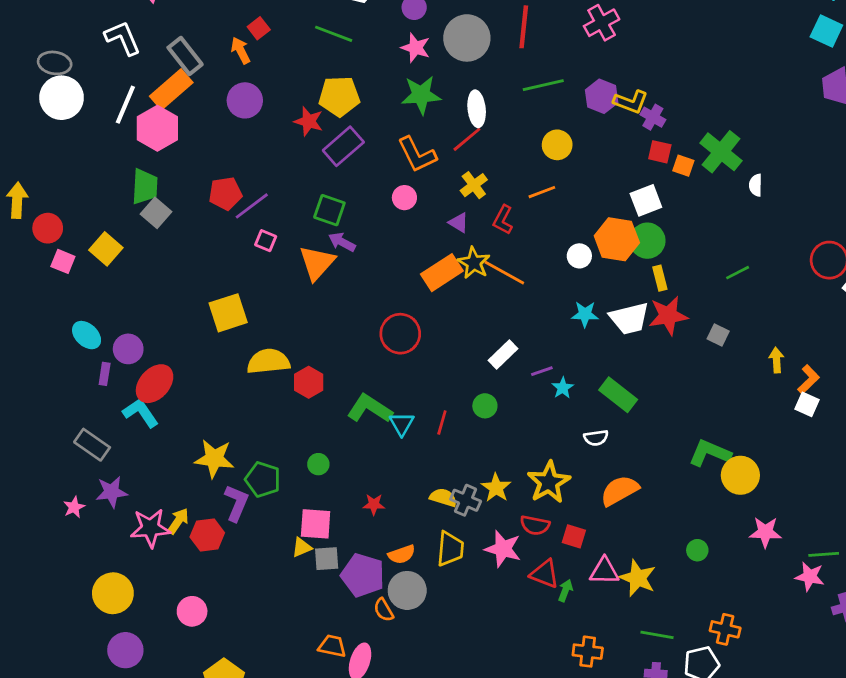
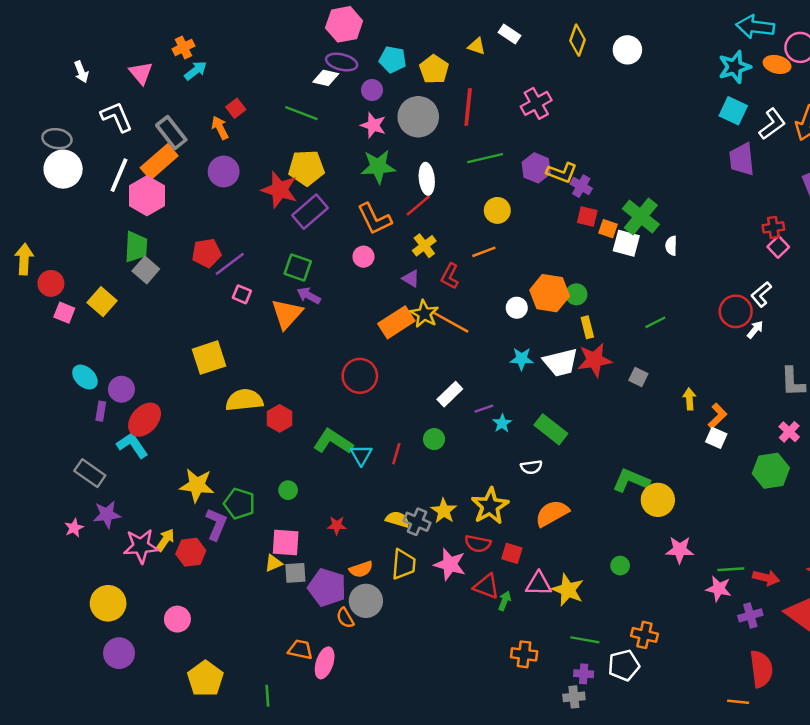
red star: (309, 121) -> (280, 190), size x1.4
white square: (646, 200) -> (626, 243), moved, turned 36
green circle: (647, 241) -> (576, 294), size x0.7

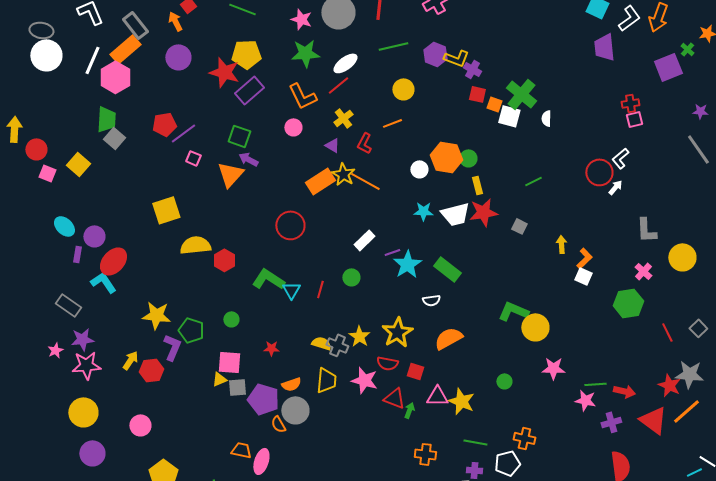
white ellipse: (427, 179) -> (345, 63), turned 60
pink square: (778, 247) -> (634, 119), turned 30
cyan star: (502, 423) -> (407, 264), size x1.8
pink star: (141, 546) -> (86, 365), moved

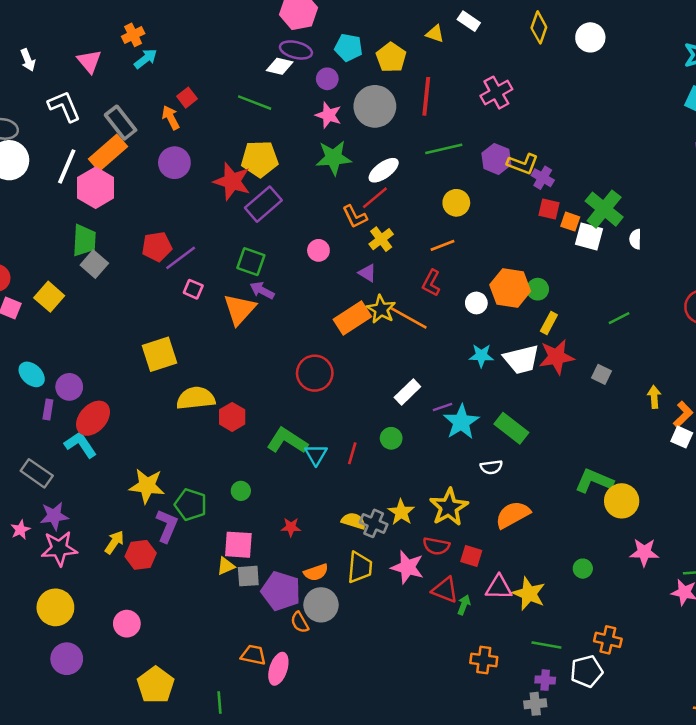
orange L-shape: (302, 96) -> (355, 217), moved, size x0.7
red L-shape: (364, 143) -> (431, 283), moved
yellow rectangle: (477, 185) -> (549, 323), turned 42

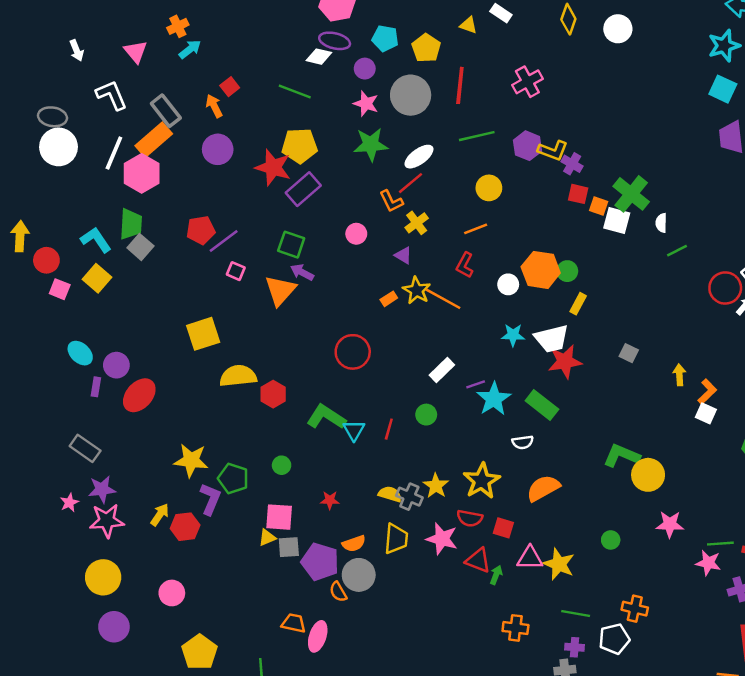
orange rectangle: (352, 318) -> (389, 299), size x0.5
green line: (619, 318) -> (677, 251), moved
red star: (556, 357) -> (565, 362), moved
cyan L-shape: (80, 445) -> (96, 240), moved

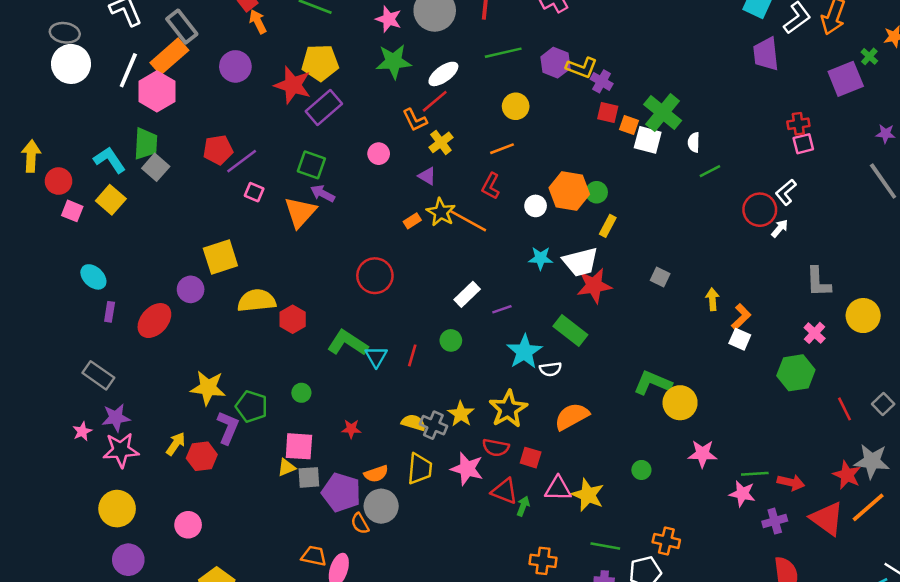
orange arrow: (214, 106) -> (258, 22), moved
purple circle: (116, 365) -> (191, 289), moved
cyan star: (494, 399) -> (524, 352), moved

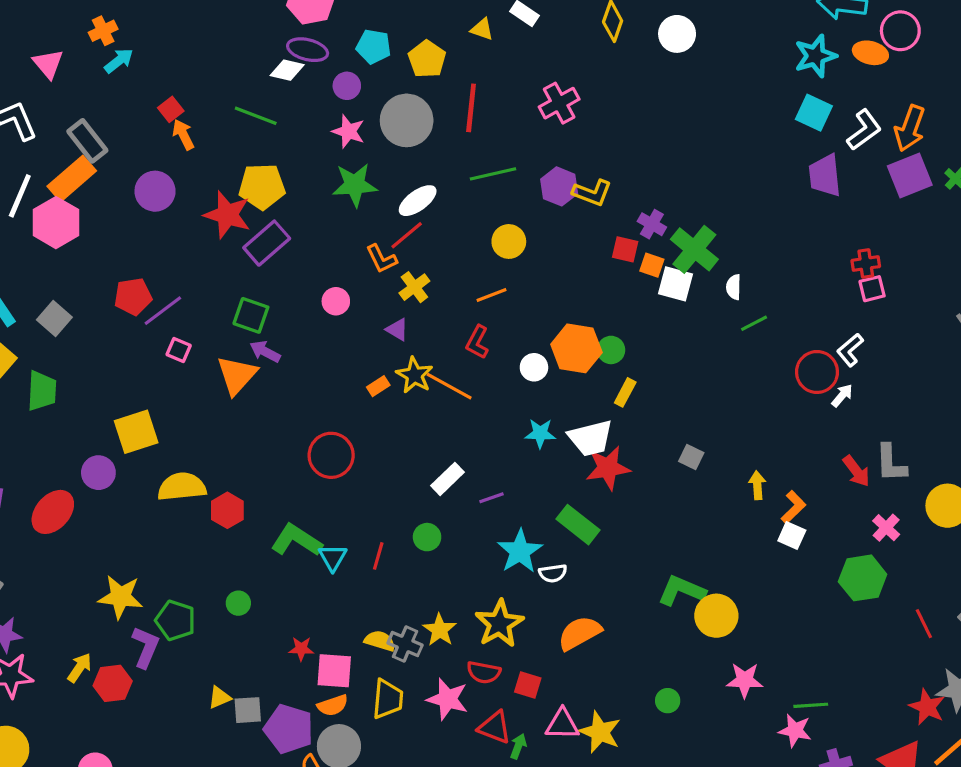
purple square: (846, 79) -> (910, 175), moved
purple cross: (602, 81) -> (652, 224), moved
green trapezoid: (146, 144) -> (42, 391), moved
pink square: (299, 446) -> (334, 671), moved
red arrow: (791, 482) -> (856, 471), moved, turned 40

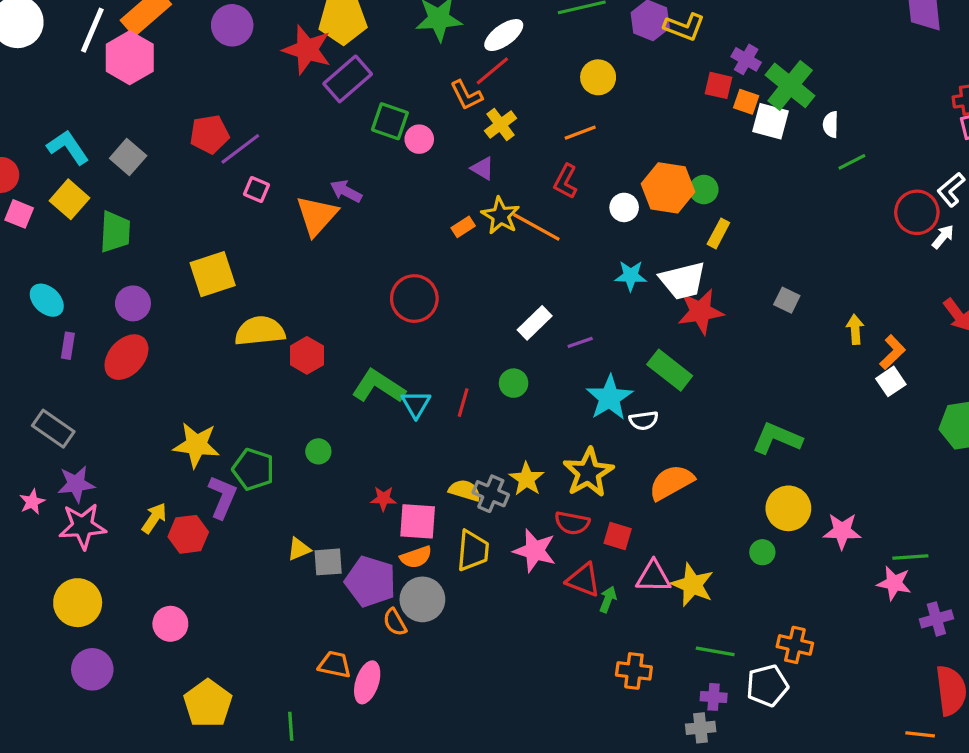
green square: (251, 315) -> (390, 121), moved
purple circle: (98, 473) -> (133, 303), moved
white square: (792, 536) -> (891, 381), turned 32
yellow circle: (716, 616) -> (788, 508), moved

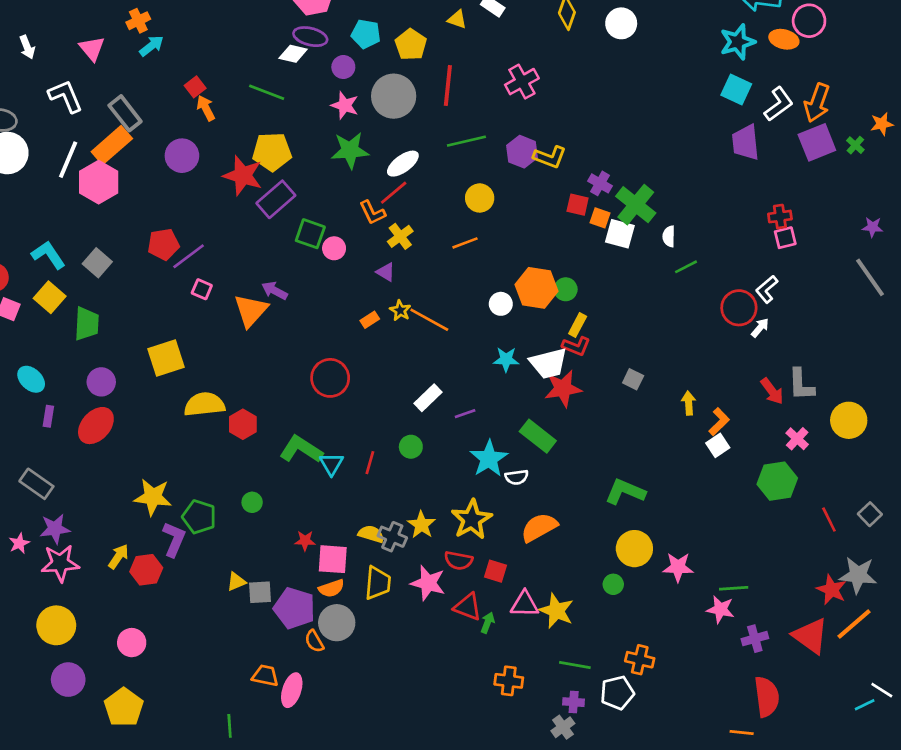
red L-shape: (566, 181) -> (576, 346), moved, turned -96
yellow star: (501, 216) -> (400, 310), size x0.7
yellow pentagon: (208, 703) -> (124, 707), moved
gray cross: (701, 728) -> (563, 727), turned -30

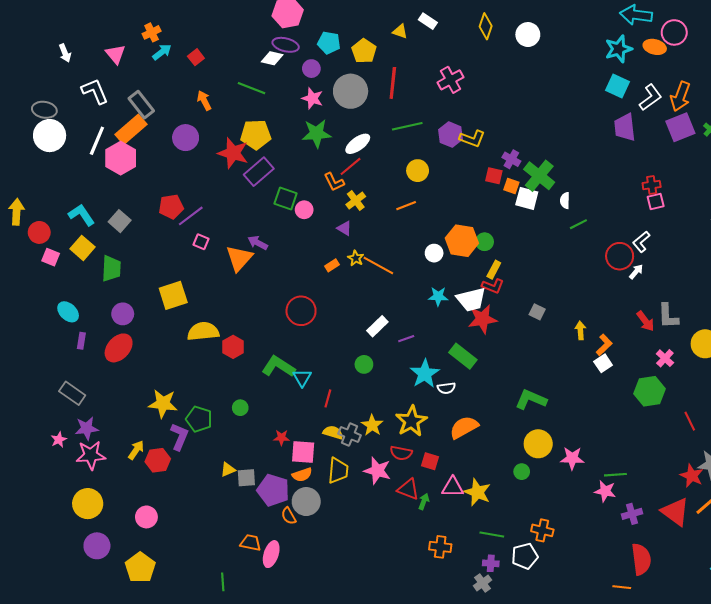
red square: (195, 87) -> (196, 57), moved
red line: (370, 463) -> (328, 398), moved

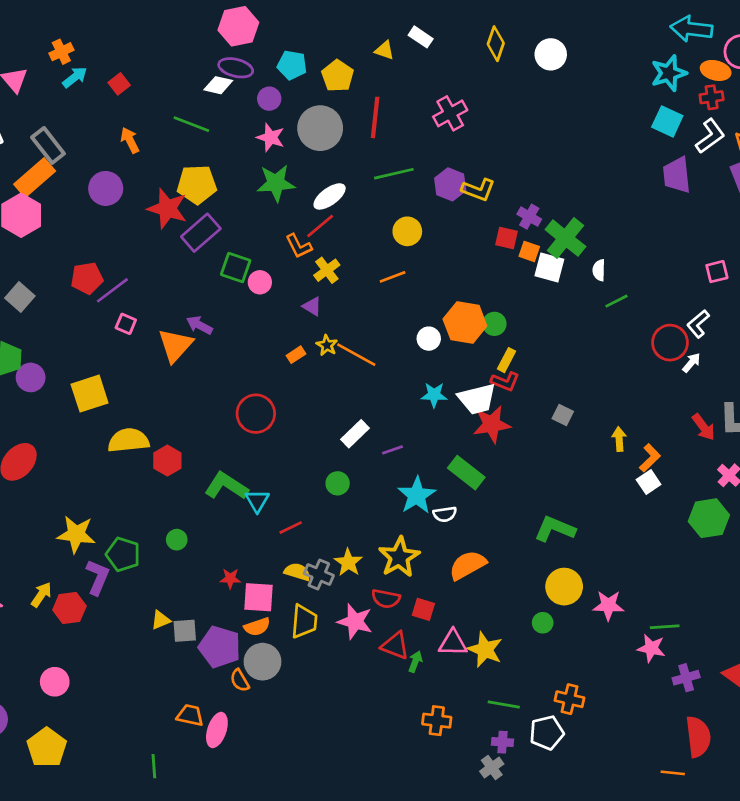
red cross: (652, 185) -> (712, 97), moved
purple circle: (123, 314) -> (31, 377), moved
red line: (328, 398) -> (291, 528), turned 48

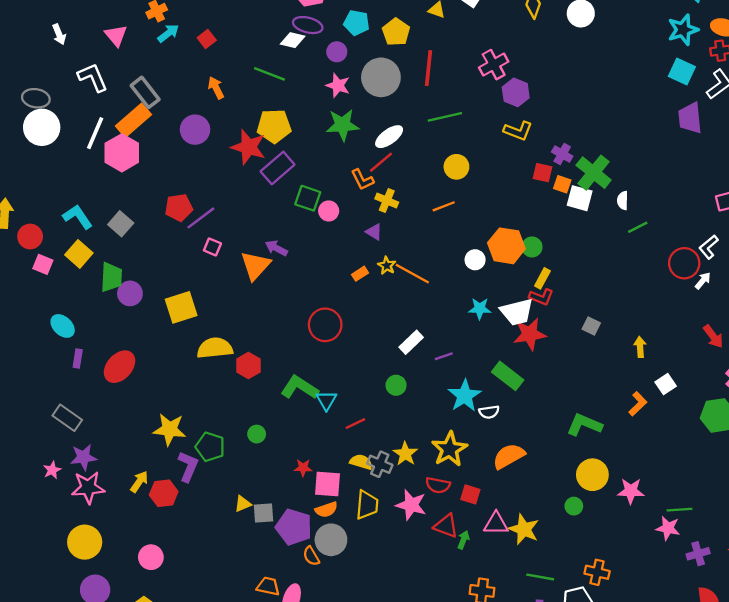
purple hexagon: (450, 184) -> (516, 92), moved
yellow cross: (327, 270) -> (387, 200), turned -30
orange L-shape: (650, 458) -> (638, 404), moved

